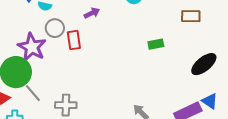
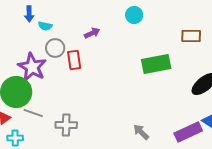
green rectangle: (156, 44) -> (156, 64), size x1.8
gray line: (33, 93) -> (33, 113), turned -30

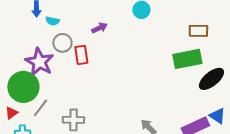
green rectangle: (156, 64) -> (187, 59), moved
gray line: (33, 113) -> (40, 108), turned -72

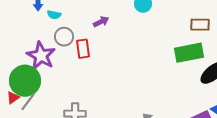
gray line: (40, 108) -> (28, 102), moved
red triangle: (11, 113) -> (13, 98), moved

